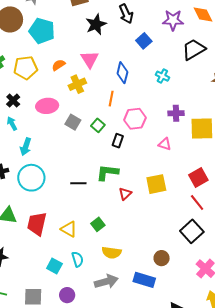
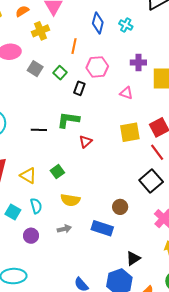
blue diamond: (122, 73) -> (98, 23), moved
yellow square: (156, 184) -> (130, 132), moved
gray arrow: (106, 282) -> (64, 229), size x0.6
purple circle: (67, 295) -> (31, 236), moved

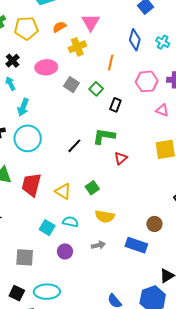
pink hexagon: (97, 67) -> (147, 81), moved
black line: (39, 130) -> (74, 146), turned -49
cyan semicircle: (36, 206) -> (70, 222), turned -63

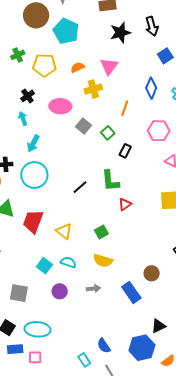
green L-shape: (104, 136) -> (110, 181), turned -110
green square: (92, 188) -> (101, 232), moved
blue rectangle: (136, 245) -> (131, 292), turned 30

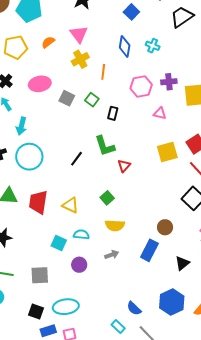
yellow cross: (93, 89) -> (80, 59), moved
blue rectangle: (131, 292) -> (149, 250), turned 75
black triangle: (158, 326) -> (182, 263), moved

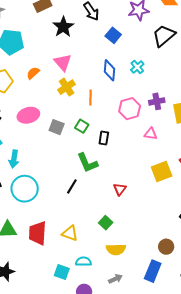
cyan cross: (153, 46) -> (137, 67), turned 32
green L-shape: (105, 146) -> (87, 163), moved

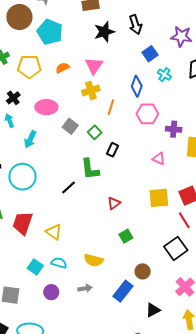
cyan cross: (137, 67) -> (164, 75), moved, turned -32
pink hexagon: (130, 109) -> (147, 114), moved
cyan arrow: (14, 159) -> (30, 139), moved
green square: (106, 223) -> (126, 236), moved

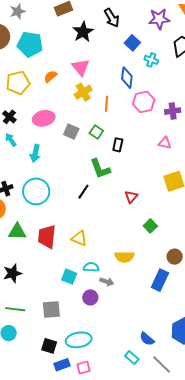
gray arrow: (85, 288) -> (107, 282), moved, turned 40

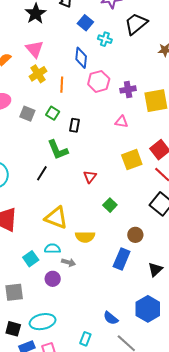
yellow triangle: (79, 238) -> (56, 218), moved, size x1.4
cyan square: (69, 277) -> (31, 259), turned 35
cyan rectangle: (132, 358) -> (85, 339), moved, turned 72

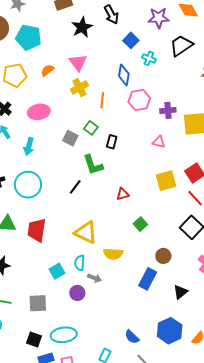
gray square: (27, 114) -> (70, 138), moved
red triangle: (90, 177) -> (123, 194), turned 32
cyan semicircle: (52, 249) -> (80, 263), turned -91

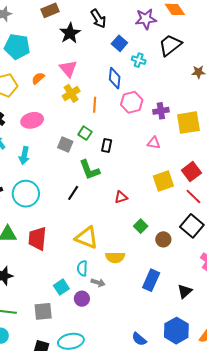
brown circle: (163, 256) -> (163, 239), moved
cyan square: (57, 271) -> (61, 287), moved

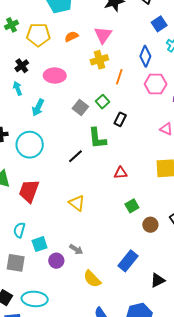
yellow triangle: (87, 238) -> (77, 203), size x0.7
yellow semicircle: (115, 257) -> (92, 279), moved, turned 30
cyan semicircle: (82, 268) -> (19, 230), moved

